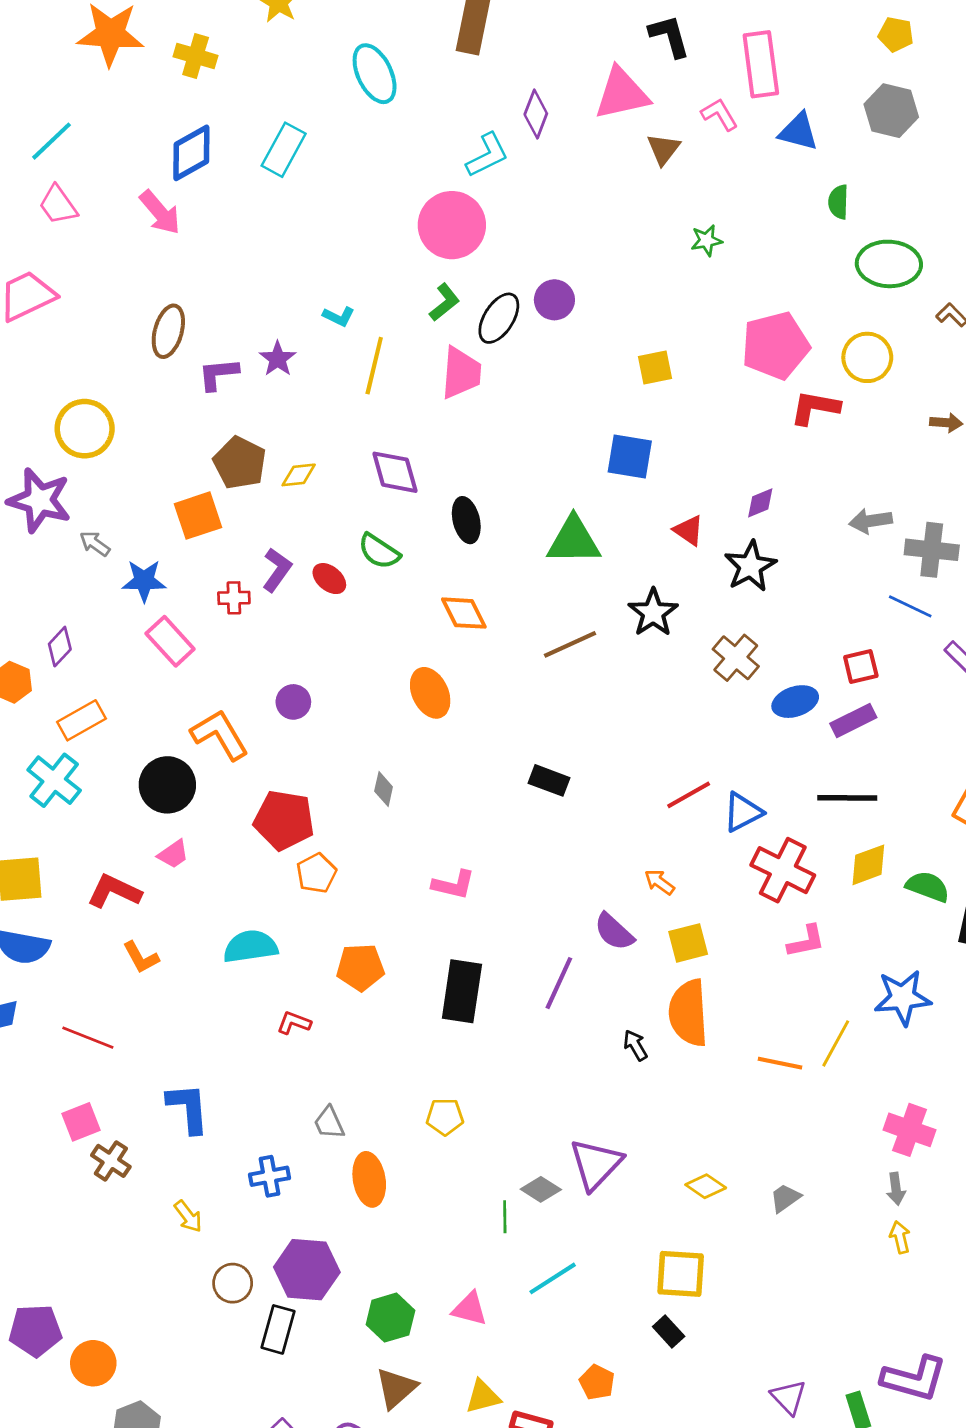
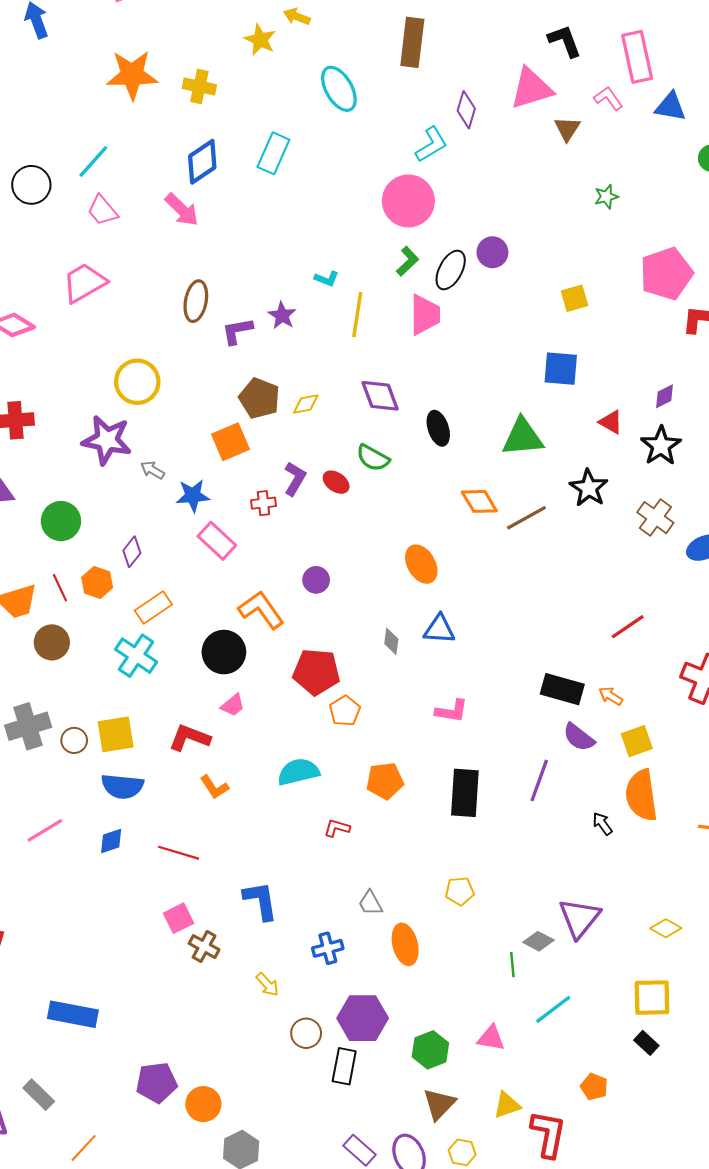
orange diamond: (464, 613) -> (479, 501), moved
black rectangle: (549, 780) -> (562, 689), moved, size x1.4
blue triangle: (743, 812) -> (439, 629), moved, turned 36

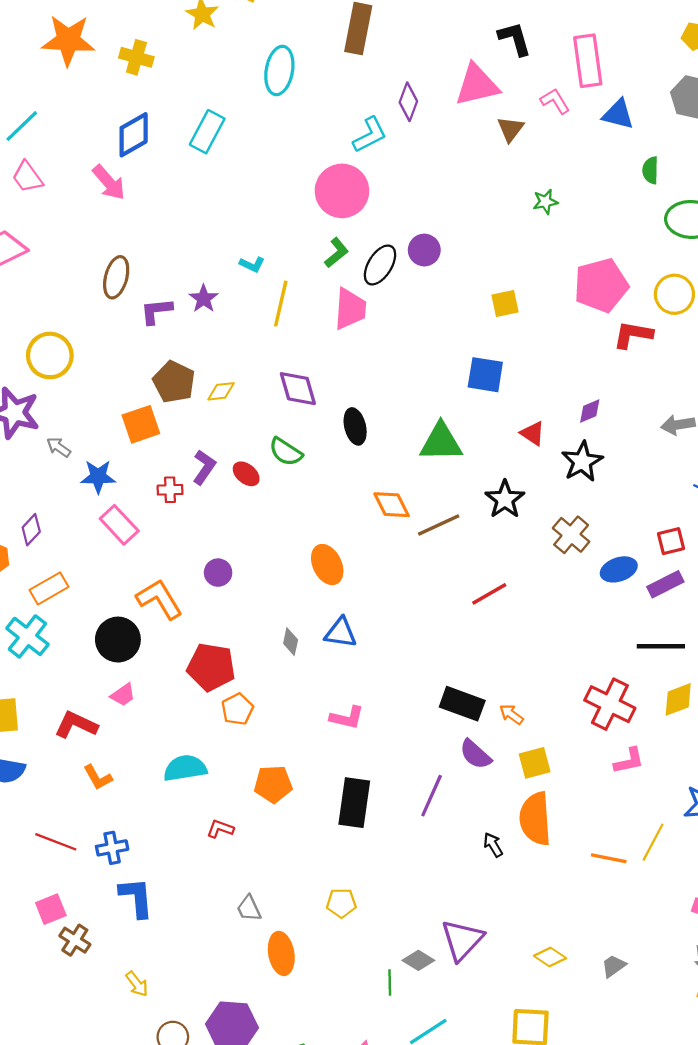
cyan ellipse: (339, 89) -> (279, 70), turned 36
red line: (628, 627) -> (489, 594), moved
blue cross: (328, 948) -> (112, 848), moved

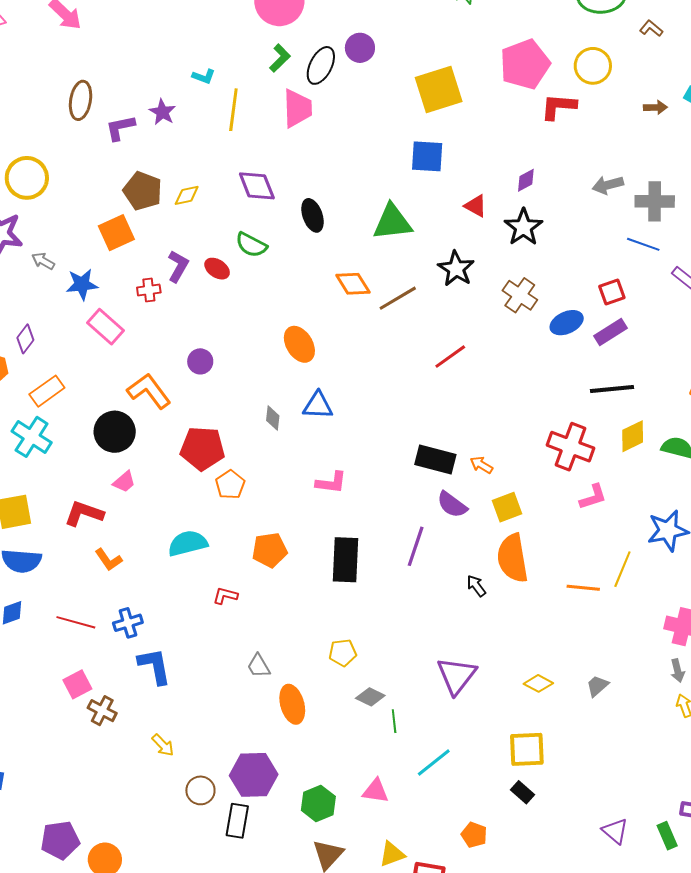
yellow square: (505, 304) -> (439, 89), size x1.8
gray diamond: (418, 960) -> (370, 697), moved

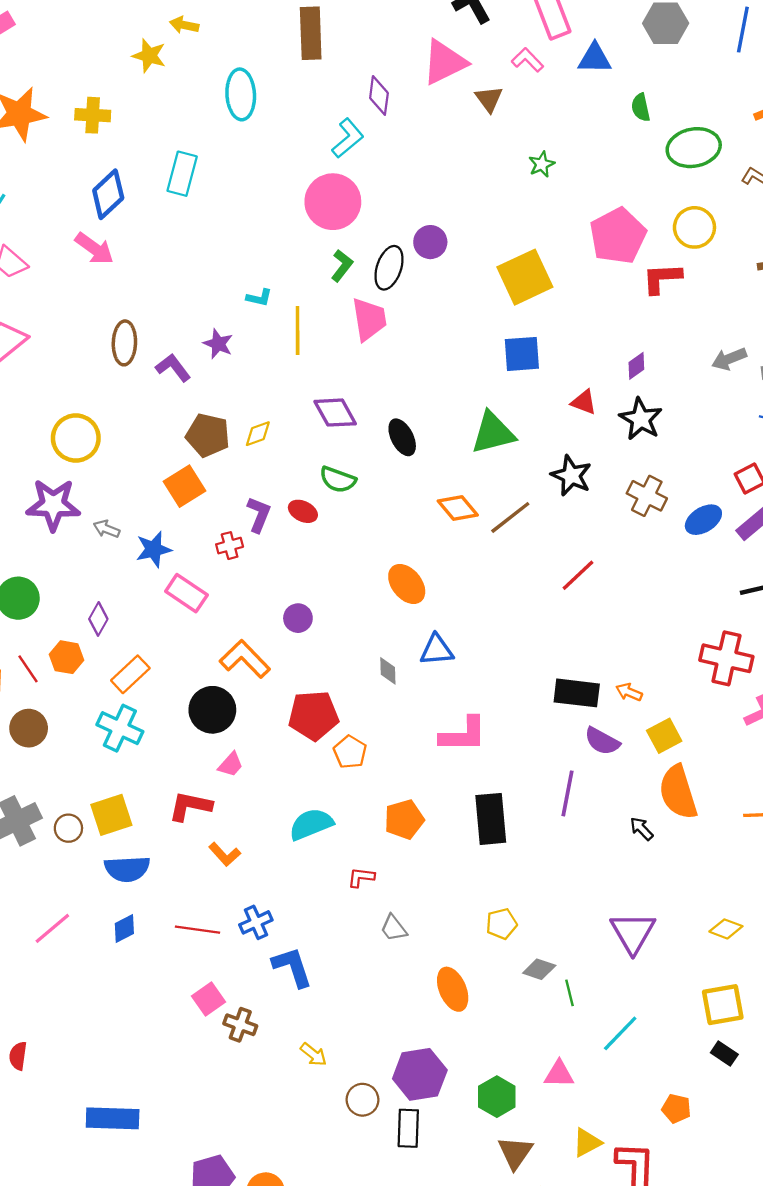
purple L-shape: (120, 128) -> (173, 368), turned 72
pink L-shape: (331, 483) -> (463, 734), size x1.4
gray trapezoid: (259, 666) -> (394, 928), moved

